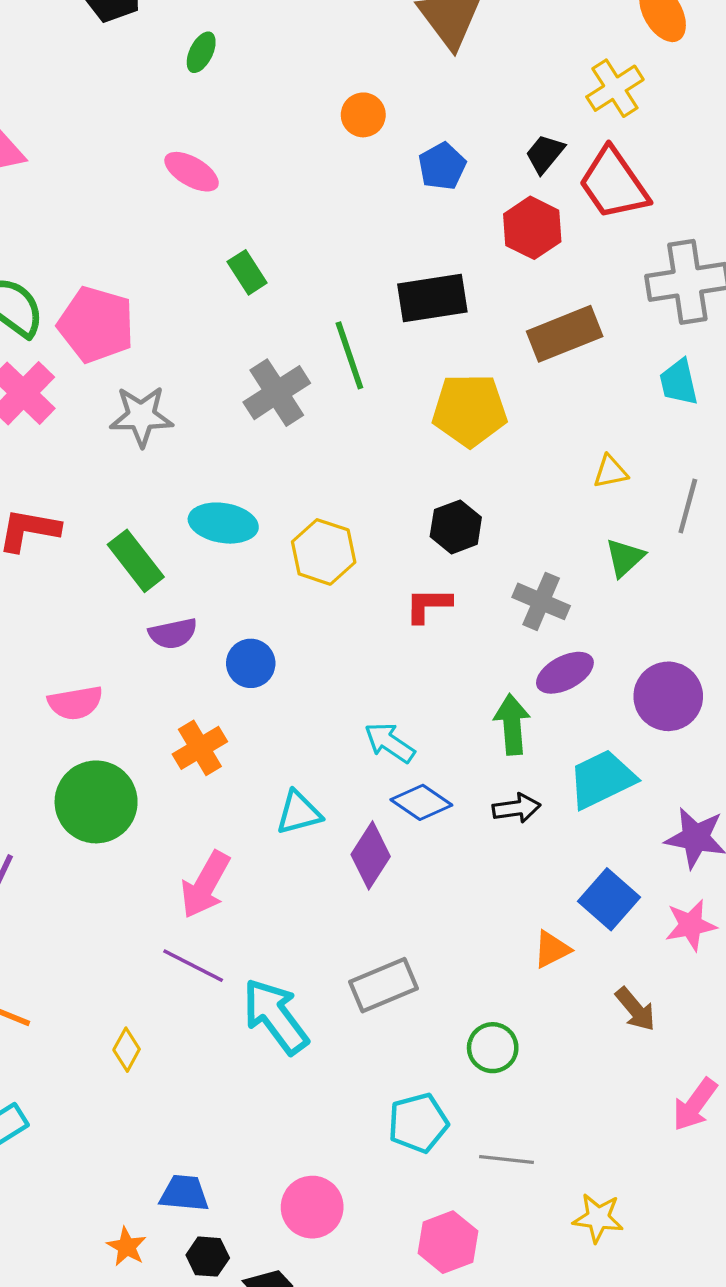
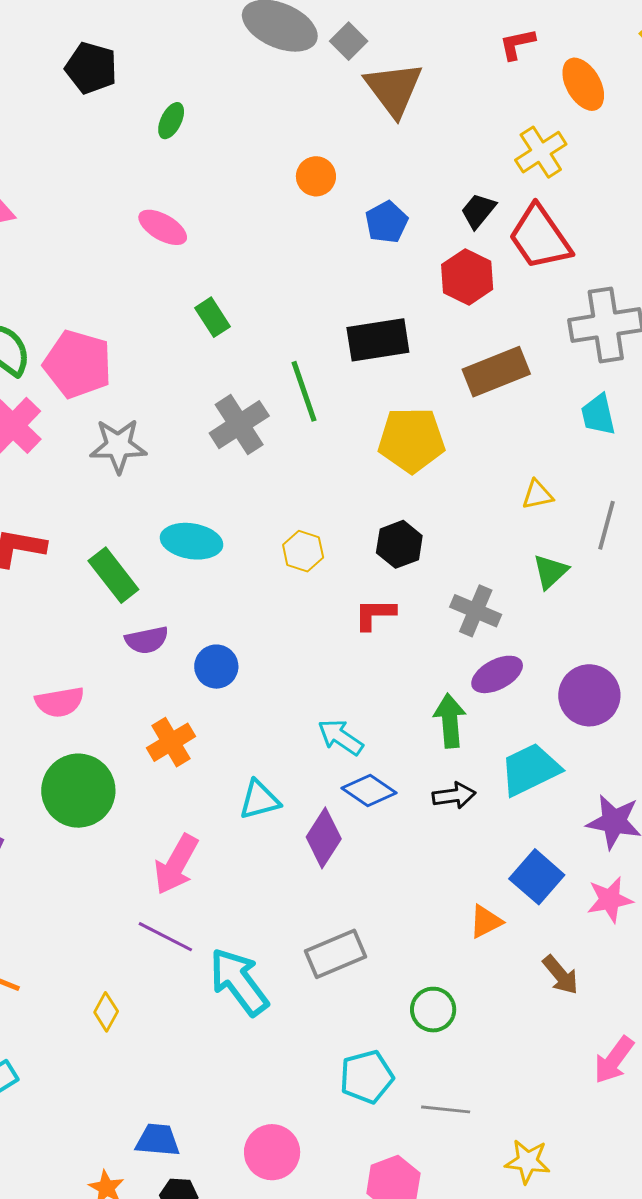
yellow hexagon: (324, 552) -> (303, 551), moved, size x0.7

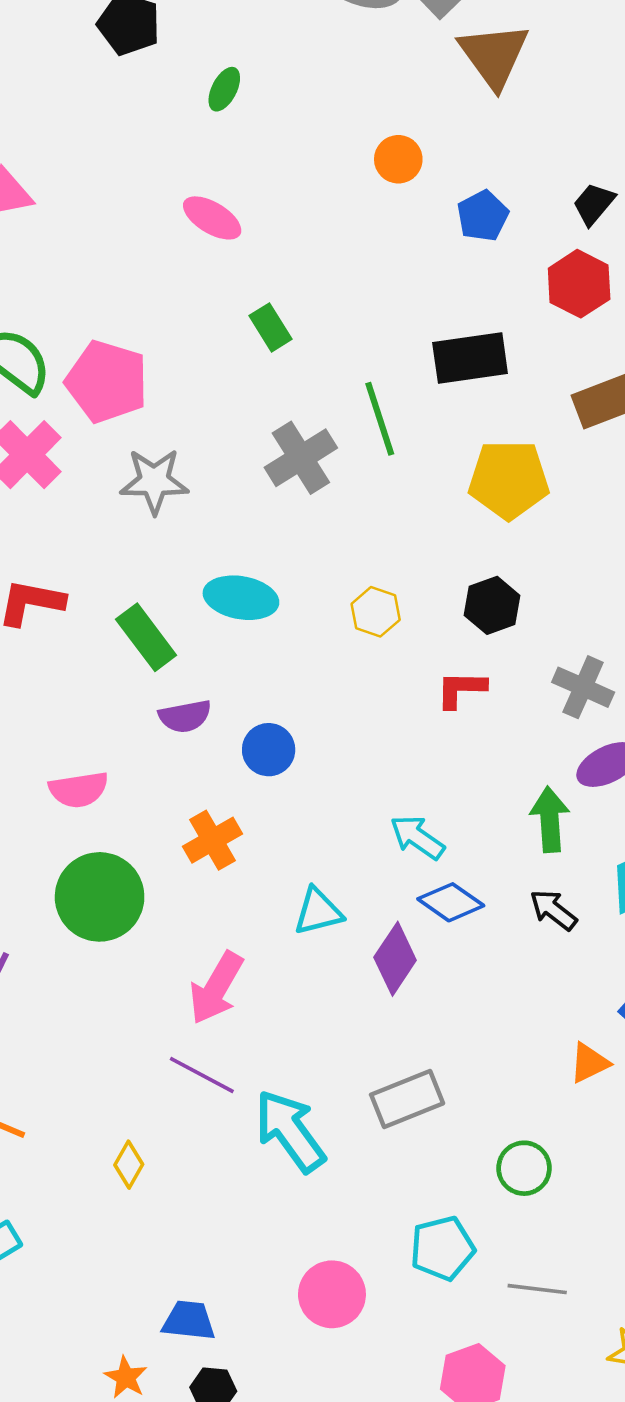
black arrow: (454, 796) -> (553, 910), turned -135
pink circle: (272, 1152) -> (332, 1294), moved

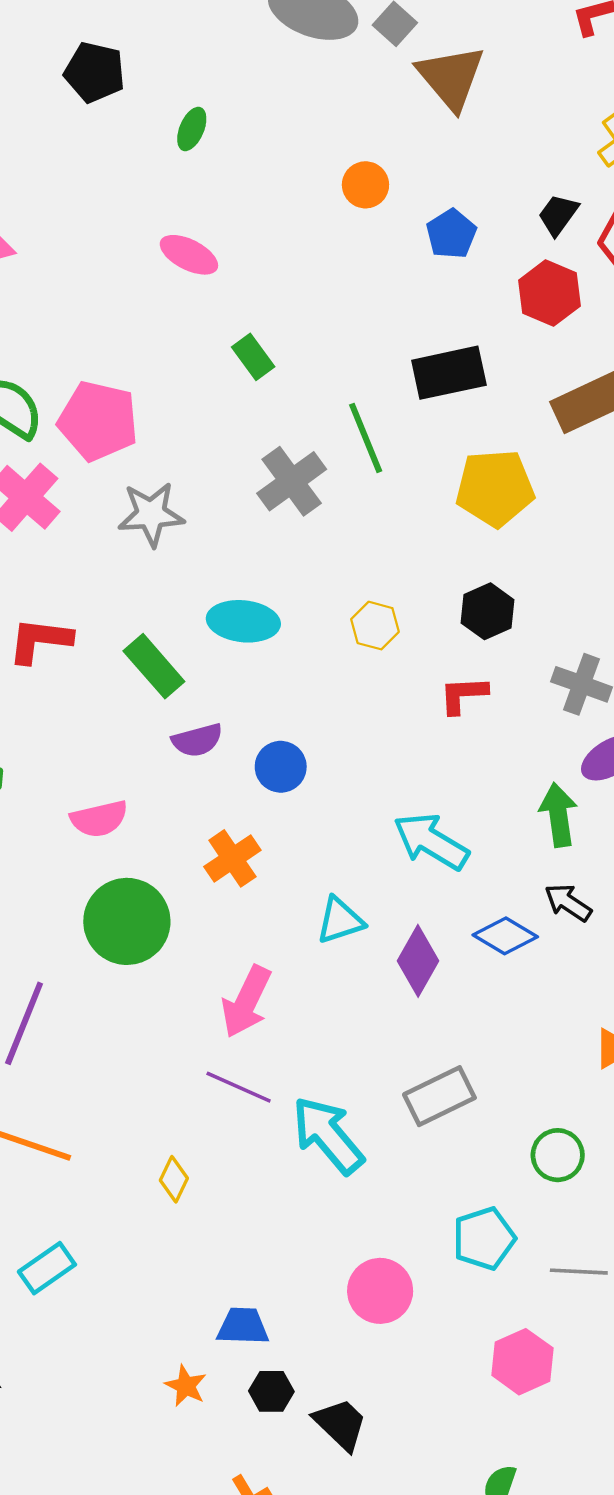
cyan arrow: (417, 837) -> (431, 841), size x1.4
blue diamond: (451, 902) -> (505, 936), moved

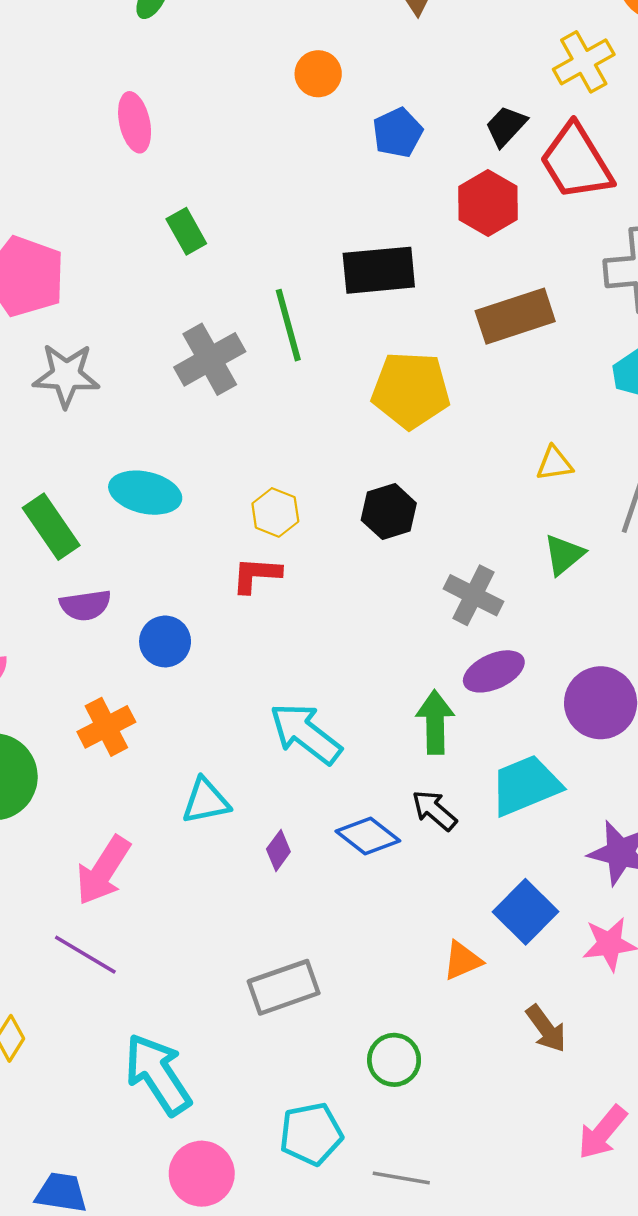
pink ellipse: (189, 255) -> (135, 122), turned 44
red L-shape: (463, 695) -> (256, 575), moved
purple diamond: (418, 961) -> (278, 850), size x0.6
cyan arrow: (328, 1135) -> (158, 1074), moved

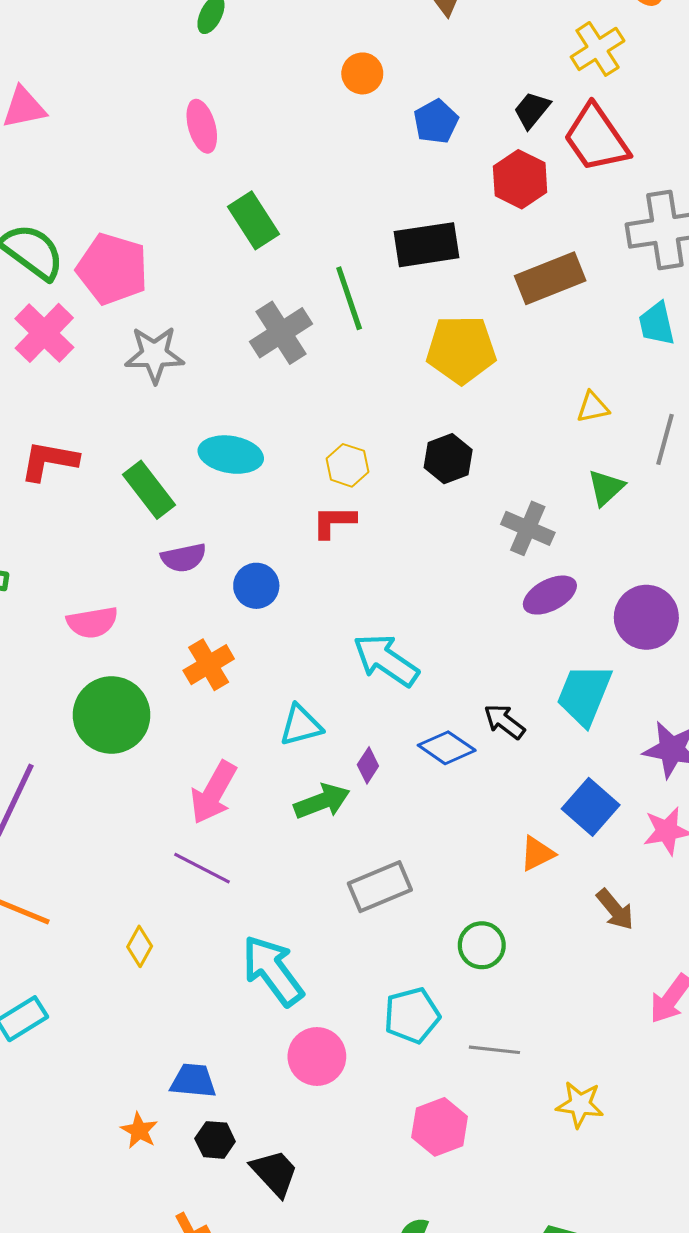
green rectangle: (186, 231) -> (253, 220), size x1.4
green arrow: (435, 722) -> (322, 801), moved, turned 74
cyan trapezoid: (526, 785) -> (584, 695), turned -42

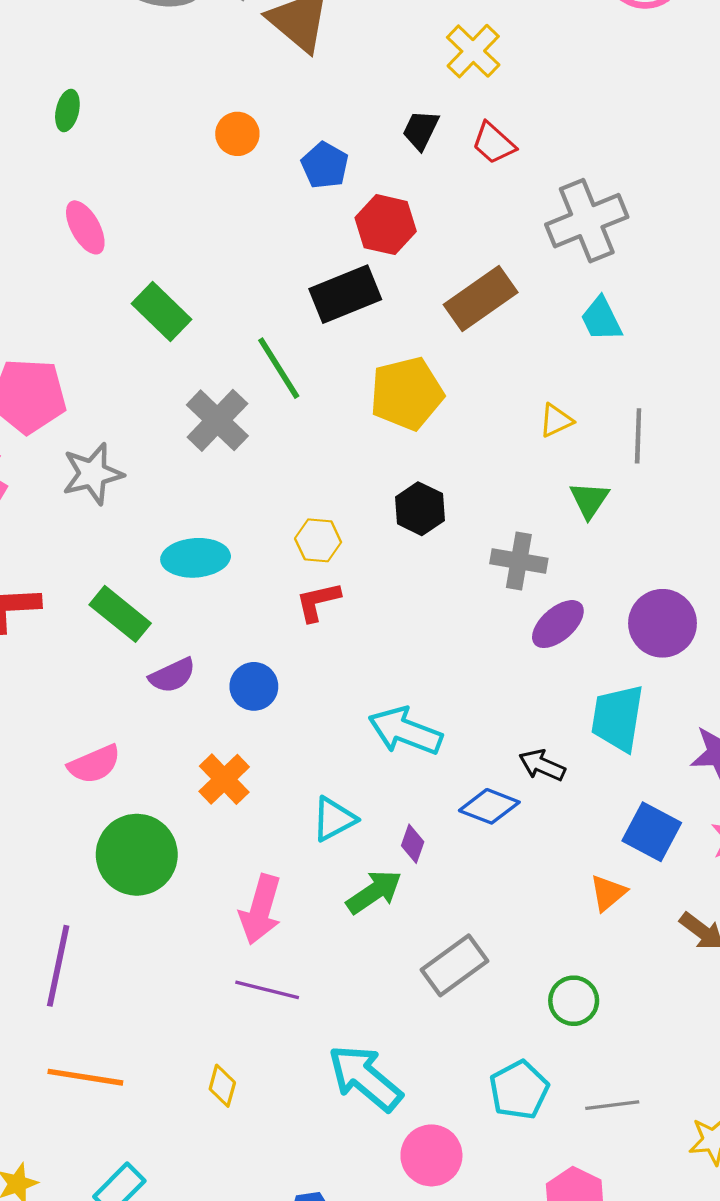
red trapezoid: (596, 138) -> (494, 143), size x0.6
red hexagon: (520, 179) -> (386, 225), moved

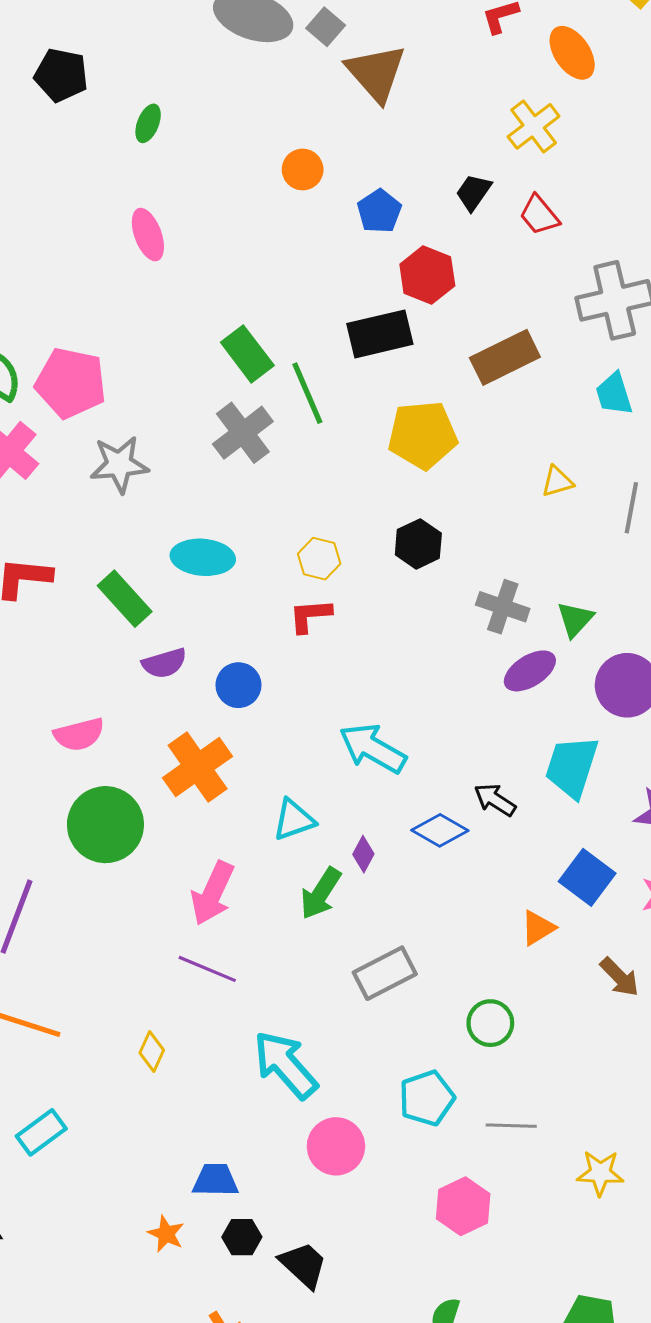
green rectangle: (162, 311) -> (247, 354), moved
green triangle: (589, 500) -> (575, 619), moved
orange cross: (224, 779) -> (198, 767), size x1.4
green arrow: (374, 892) -> (321, 893), turned 148

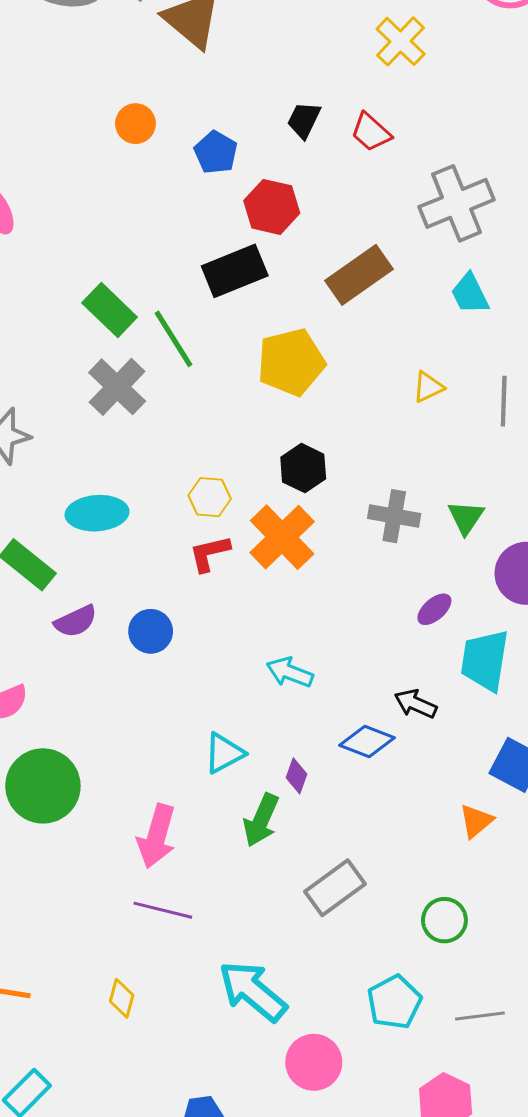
yellow cross: (534, 126) -> (401, 41), moved
purple ellipse: (530, 671) -> (434, 609), moved, size x0.7
cyan arrow: (373, 748) -> (290, 672), size x0.7
orange cross: (198, 767) -> (282, 537), moved

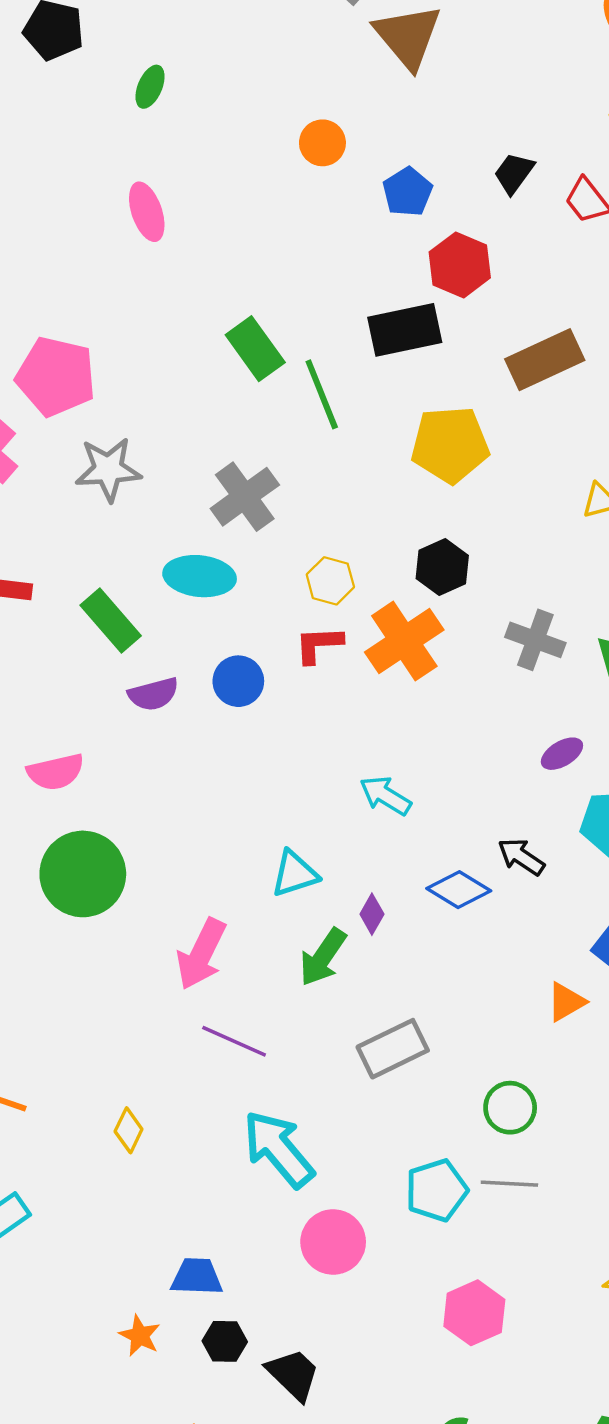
gray cross: (117, 387) -> (245, 497), moved
blue circle: (151, 631) -> (238, 681), moved
purple line: (163, 910) -> (234, 1041), moved
gray line: (480, 1016) -> (509, 1184), moved

